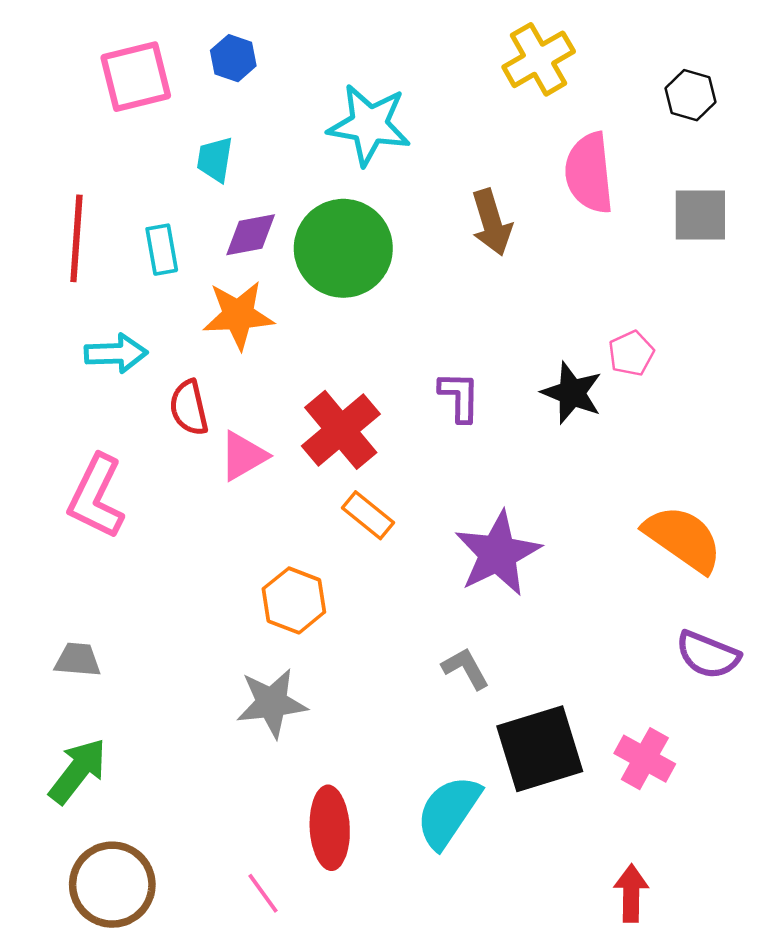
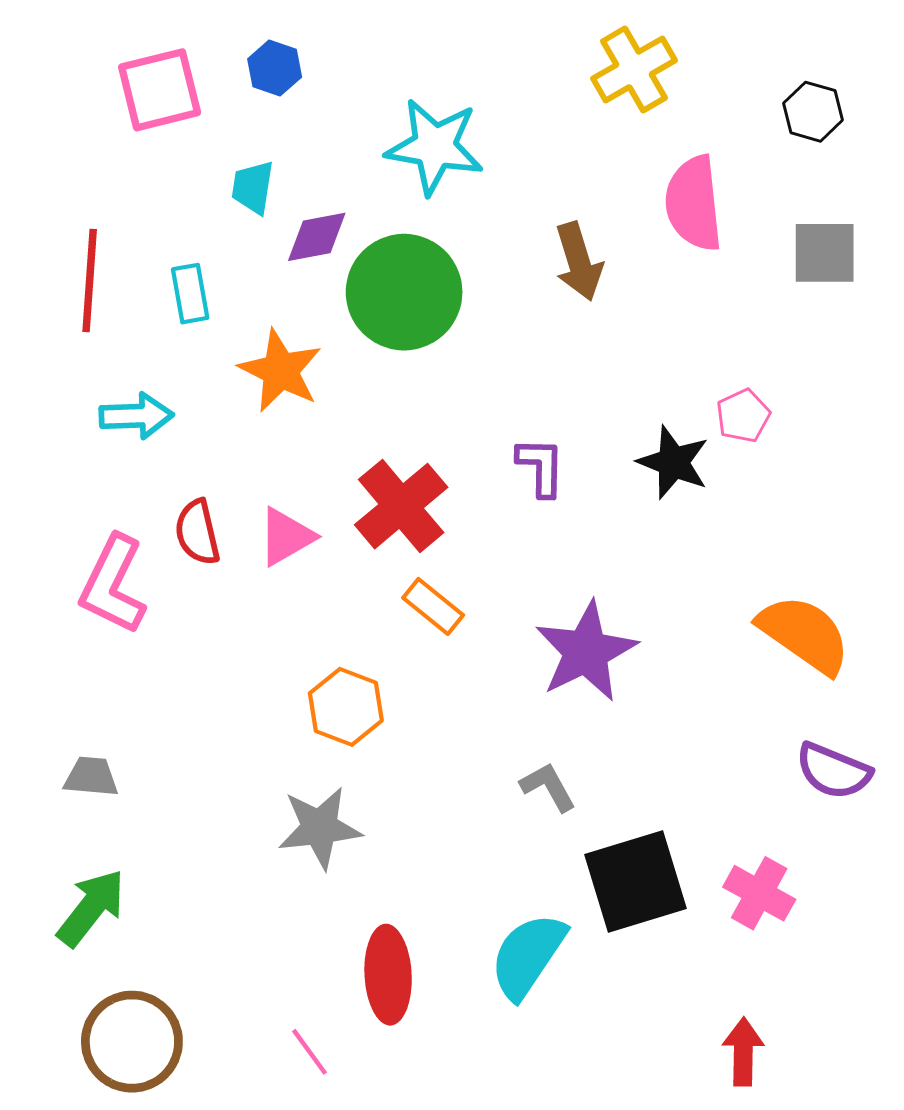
purple diamond: (251, 235) -> (317, 237), moved
orange star: (238, 315) -> (280, 371), turned 30
red semicircle: (189, 408) -> (197, 532), moved

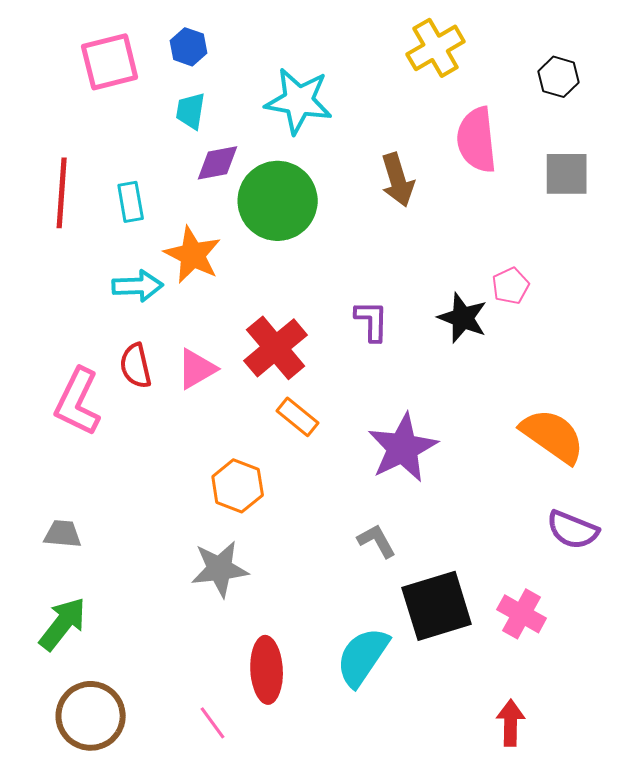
cyan trapezoid: (253, 187) -> (191, 111), moved
cyan arrow: (136, 416) -> (138, 286), moved

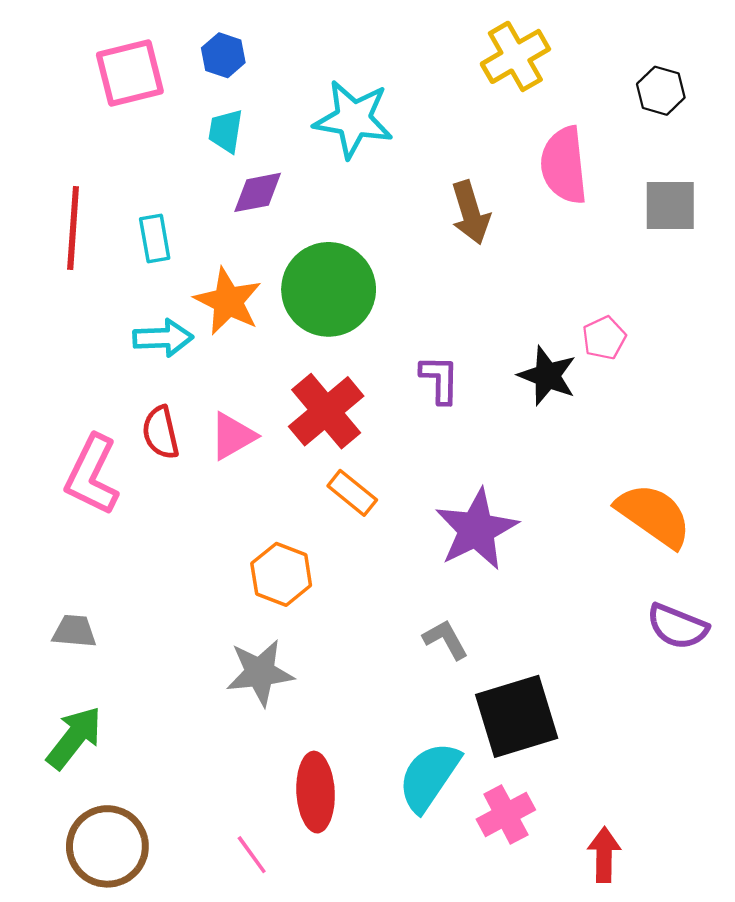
green circle: (278, 201) -> (329, 289), moved
pink cross: (522, 614) -> (506, 814), moved, turned 33

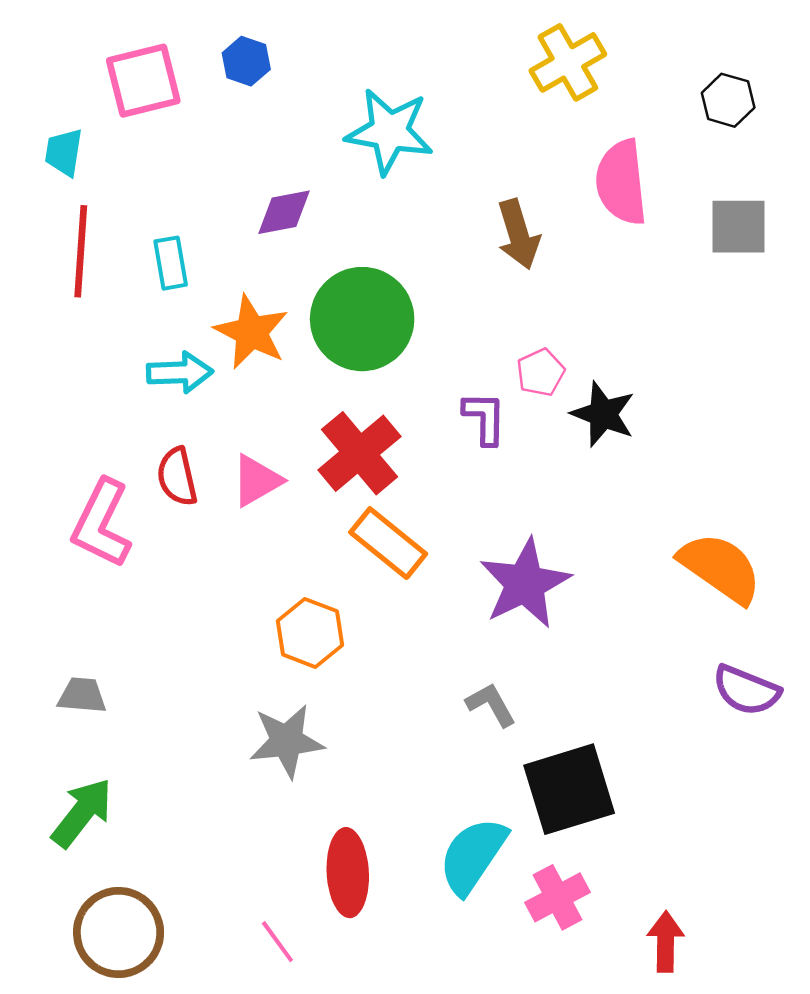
cyan trapezoid: (226, 131) -> (64, 152), moved
pink pentagon: (604, 338) -> (541, 372), moved
orange rectangle: (352, 493) -> (388, 543), size x1.4

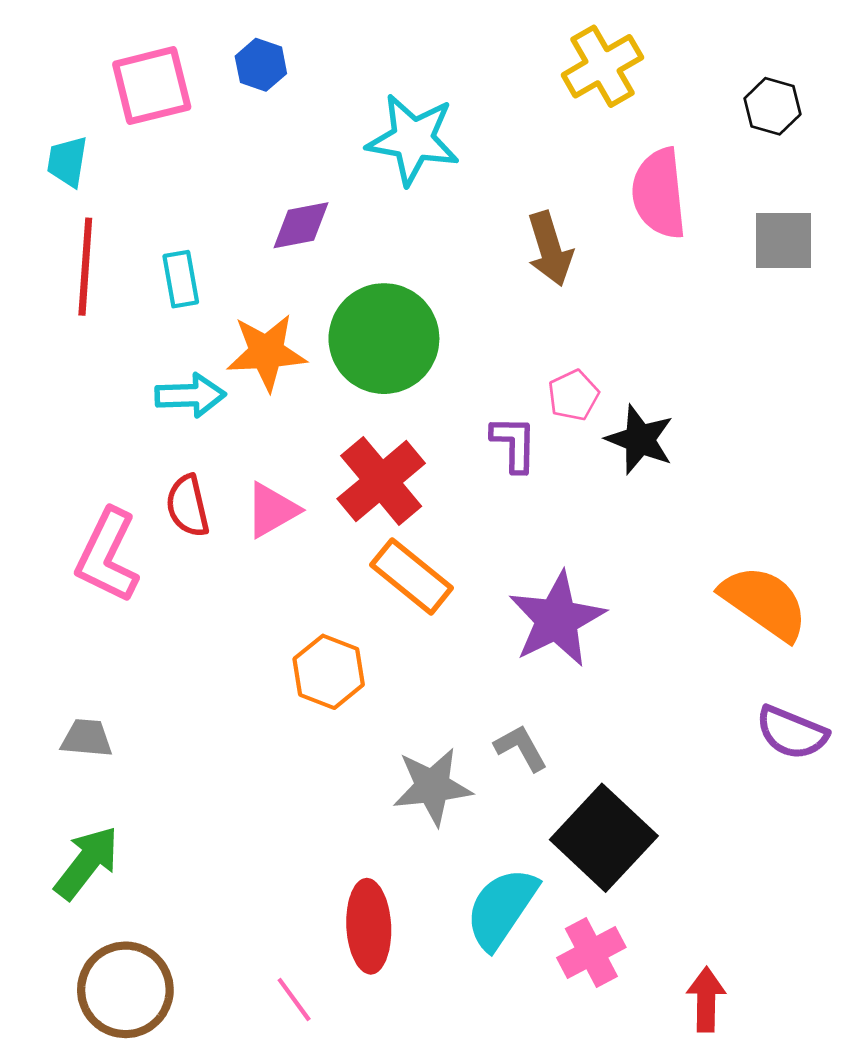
orange star: (251, 332) -> (266, 352), turned -30
gray star: (287, 741) -> (432, 787), moved
black square: (569, 789) -> (604, 838), turned -30

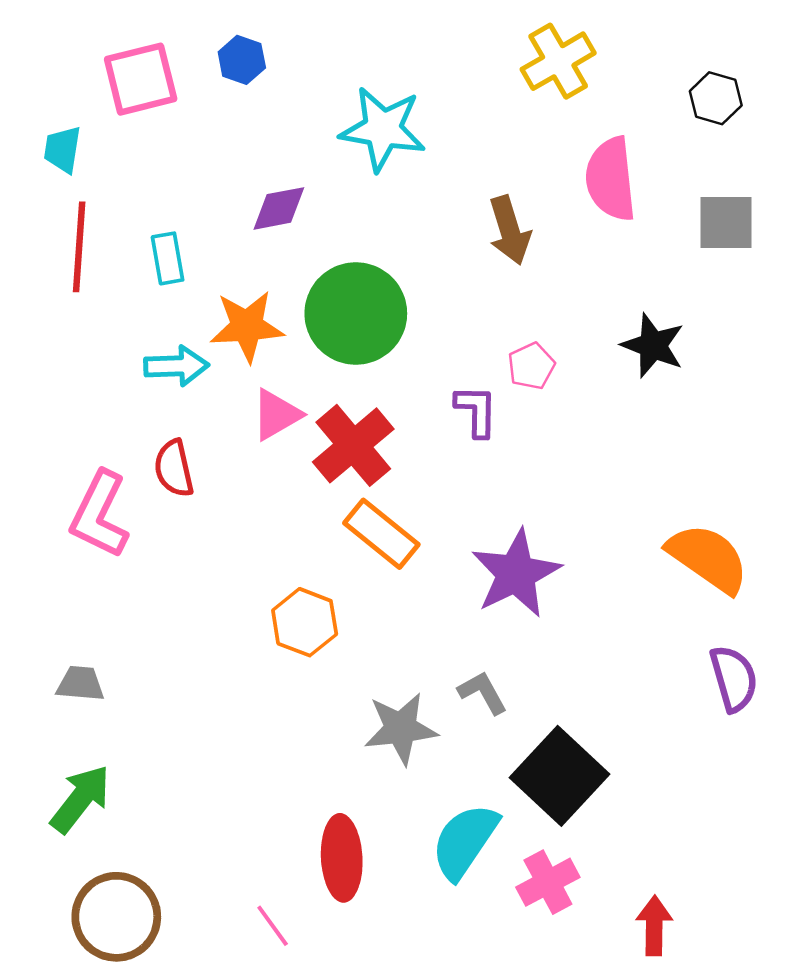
black star: (640, 440) -> (653, 346), moved
pink triangle: (272, 510) -> (276, 415), moved
purple semicircle: (792, 733) -> (734, 679), turned -128

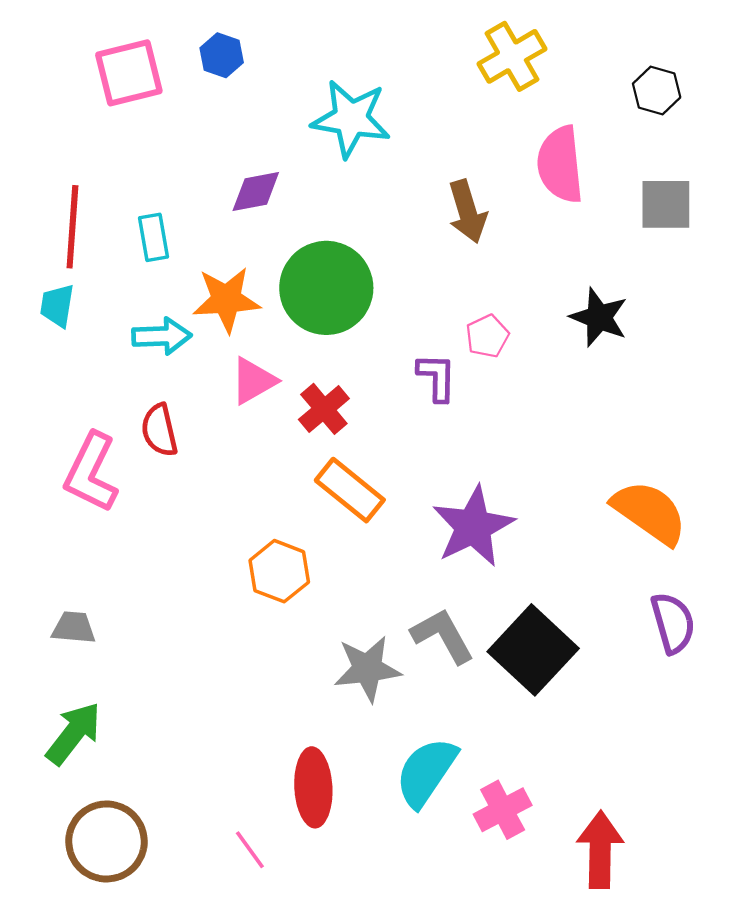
cyan trapezoid: (62, 150) -> (57, 306), moved
red cross: (353, 445) -> (324, 409), size x0.7
gray L-shape: (483, 693) -> (443, 636), size x1.4
black square: (559, 776) -> (533, 650), moved
red arrow: (654, 926) -> (600, 850), size x1.4

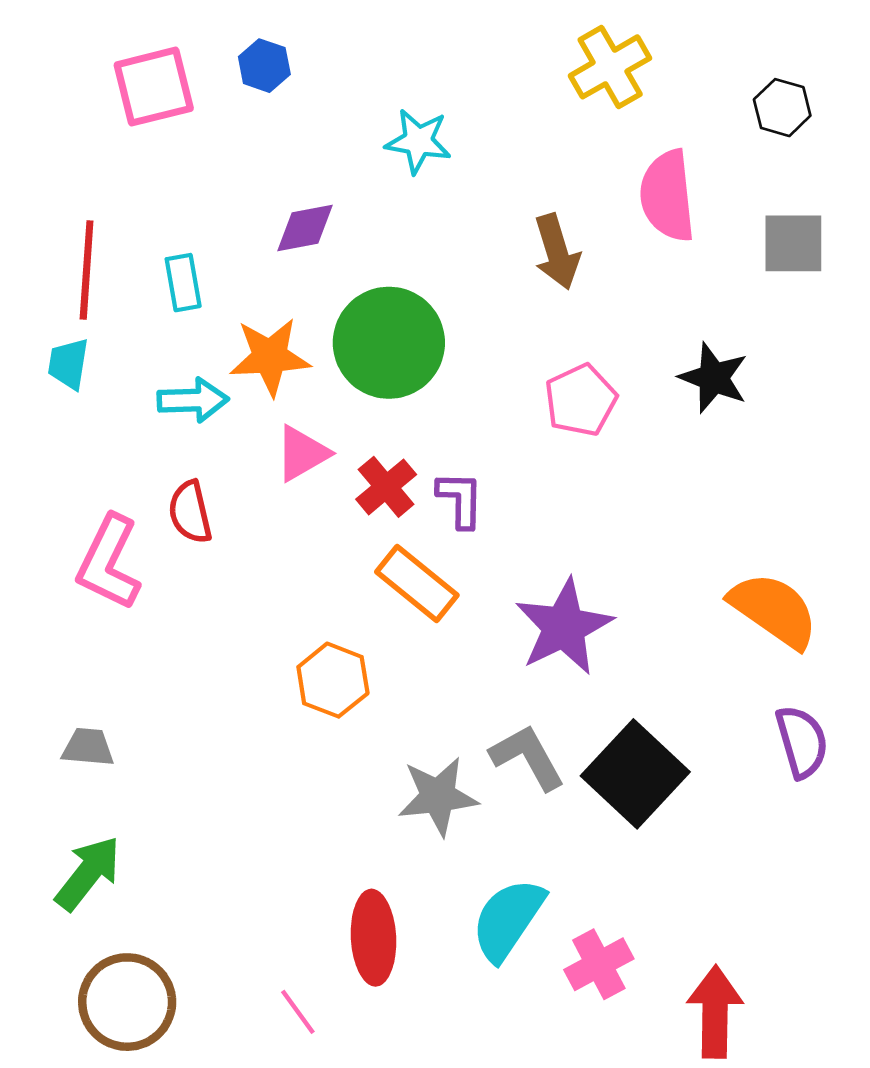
cyan star: (351, 119) -> (418, 141), size x0.7
pink pentagon: (487, 336) -> (581, 400), size x1.4
purple L-shape: (437, 377) -> (460, 500), moved

